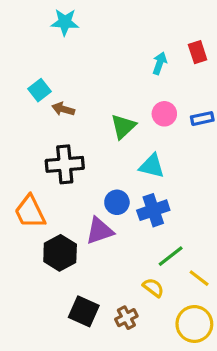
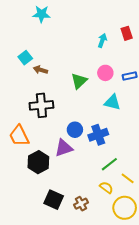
cyan triangle: (152, 166) -> (112, 102), moved
yellow semicircle: (153, 288) -> (106, 187), moved

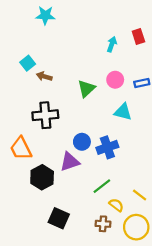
green line: (109, 164) -> (102, 186), moved
brown cross: (81, 204) -> (103, 224), moved, turned 32

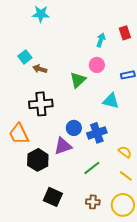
pink circle: (115, 80) -> (97, 65), moved
yellow semicircle: (116, 205) -> (125, 152), moved

